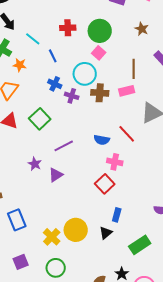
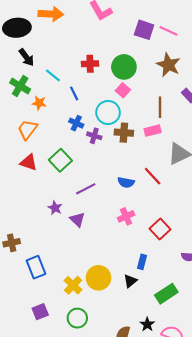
brown star: (142, 29) -> (168, 65), size x1.6
pink cross: (115, 162) -> (126, 216), moved, turned -35
purple triangle: (56, 175) -> (77, 220), turned -42
red square: (105, 184) -> (160, 229), moved

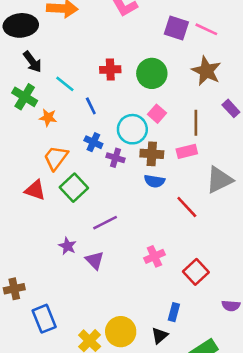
pink square: (123, 90) -> (157, 114), moved
orange trapezoid: (28, 129) -> (56, 158), moved
blue semicircle: (126, 182) -> (154, 181), moved

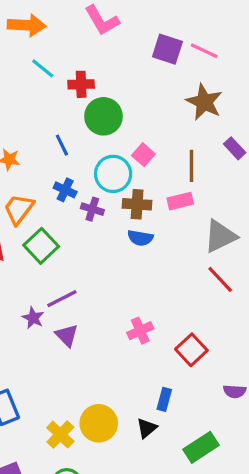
red cross: (110, 70) -> (81, 84), moved
green circle: (152, 73) -> (103, 116), moved
cyan line: (65, 84) -> (43, 68), moved
red line: (187, 207) -> (220, 279), moved
purple line: (105, 223) -> (62, 299), moved

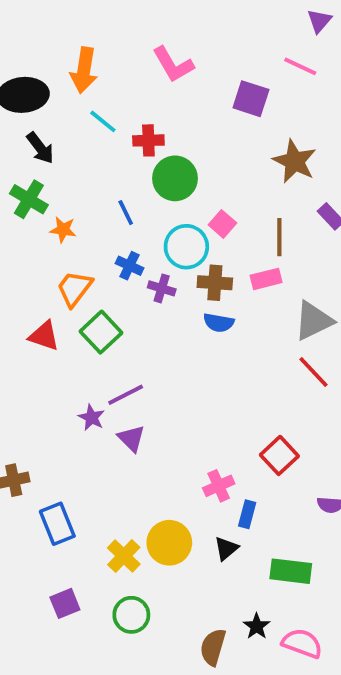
orange arrow: (27, 25) -> (84, 70), turned 96
pink line: (204, 51) -> (300, 66), moved
pink cross: (140, 331) -> (219, 486), moved
green rectangle: (201, 447) -> (291, 571), turned 40

